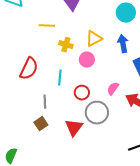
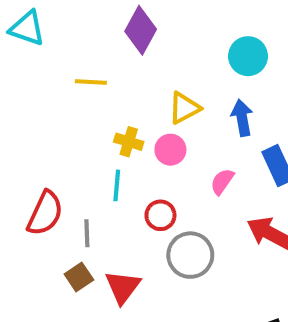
yellow cross: (66, 45) -> (129, 142), moved
red semicircle: (29, 69) -> (45, 213), moved
pink semicircle: (113, 89) -> (222, 181), moved
red triangle: (74, 128) -> (123, 287), moved

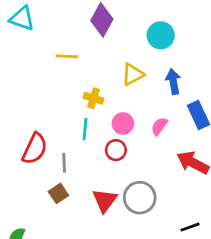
cyan circle: (248, 56) -> (161, 35), moved
pink circle: (170, 150) -> (123, 123), moved
gray circle: (190, 255) -> (140, 198), moved
red triangle: (123, 287) -> (105, 200), moved

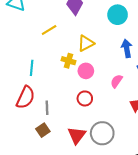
yellow line: (67, 56) -> (49, 30), turned -35
yellow triangle: (133, 74) -> (86, 43), moved
pink circle: (123, 123) -> (86, 71), moved
cyan line: (85, 129) -> (32, 68), moved

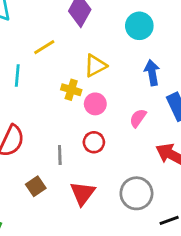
cyan line: (32, 68) -> (17, 76), moved
gray line: (47, 108) -> (60, 155), moved
gray circle: (102, 133) -> (136, 193), moved

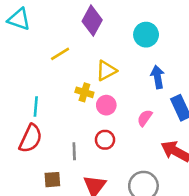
cyan line: (17, 76) -> (36, 106), moved
brown square: (36, 186) -> (52, 180), turned 30

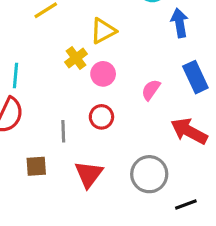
blue arrow: (158, 77) -> (179, 23), moved
yellow cross: (84, 92) -> (76, 58), turned 36

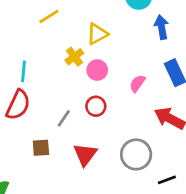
gray line: (63, 131) -> (64, 118), turned 36

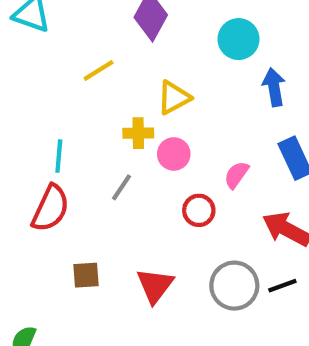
yellow cross: (74, 57) -> (138, 133), turned 36
red circle: (96, 106) -> (199, 210), moved
gray line: (64, 118) -> (122, 187), moved
black line: (167, 180) -> (282, 286), moved

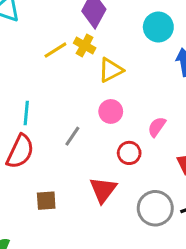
yellow cross: (138, 133) -> (85, 45), moved, turned 30
red triangle: (155, 286) -> (103, 190), moved

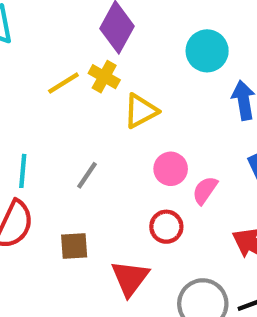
pink circle: (111, 111) -> (171, 169), moved
gray line: (72, 136) -> (87, 175), moved
brown square: (46, 201) -> (74, 246), moved

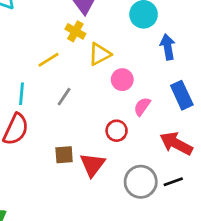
yellow line: (63, 83) -> (48, 60), moved
pink circle: (171, 169) -> (122, 80), moved
brown square: (74, 246) -> (64, 155), moved

